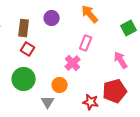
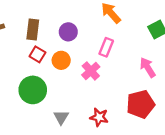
purple circle: (52, 18) -> (68, 32), moved
orange circle: (60, 85) -> (61, 60), moved
red star: (91, 102) -> (99, 117), moved

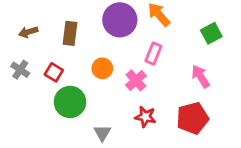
purple circle: (68, 32) -> (120, 20), moved, size x1.6
red square: (37, 54) -> (54, 72), moved
red star: (99, 117) -> (145, 117), moved

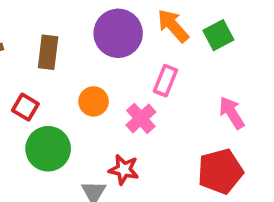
green square: (211, 33) -> (218, 35), moved
red star: (145, 117) -> (124, 170), moved

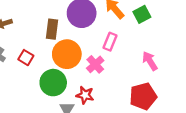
brown rectangle: (48, 52) -> (52, 29), moved
orange circle: (94, 101) -> (67, 54), size x1.6
green circle: (48, 149) -> (53, 83), moved

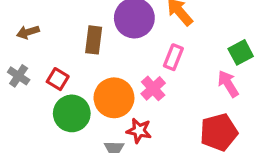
green square: (142, 14) -> (241, 52), moved
orange circle: (67, 54) -> (114, 98), moved
green circle: (53, 83) -> (72, 113), moved

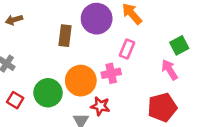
brown arrow: (28, 32) -> (14, 20), moved
red square: (58, 79) -> (15, 100), moved
pink cross: (153, 88) -> (111, 73), turned 30

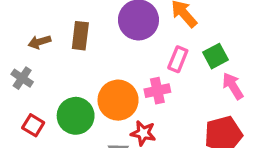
brown arrow: (14, 20) -> (39, 42), moved
brown rectangle: (65, 36) -> (80, 36), moved
green square: (179, 45) -> (216, 56), moved

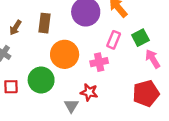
brown arrow: (39, 42) -> (15, 28), turned -40
orange circle: (118, 100) -> (65, 54), moved
red square: (33, 125) -> (11, 87), turned -32

